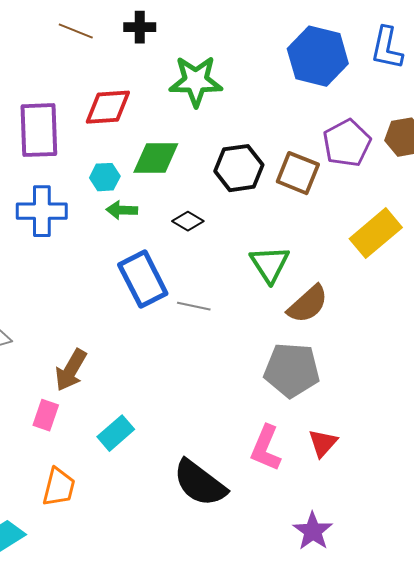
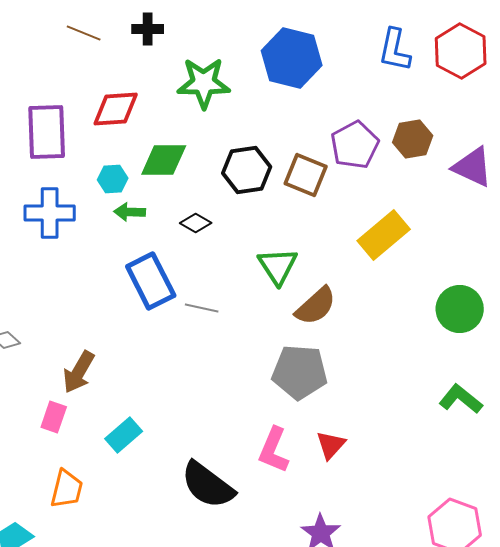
blue hexagon: (318, 56) -> (292, 58), moved

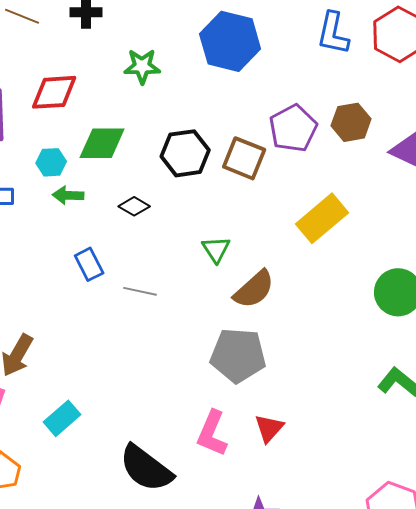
green star: (204, 83) -> (142, 66), size x0.7
green triangle: (278, 266) -> (216, 249), size x0.7
blue rectangle: (151, 281) -> (89, 264), size x0.6

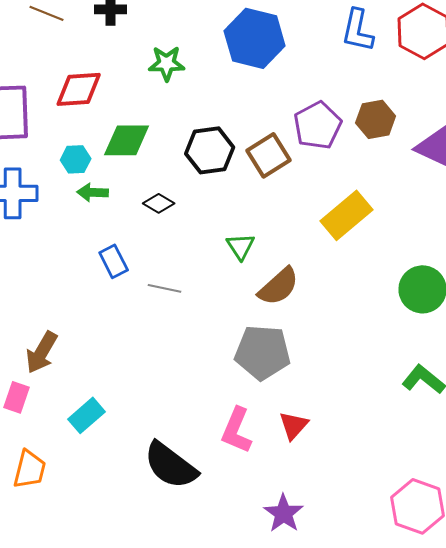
brown square: (244, 158) -> (269, 155), turned 36

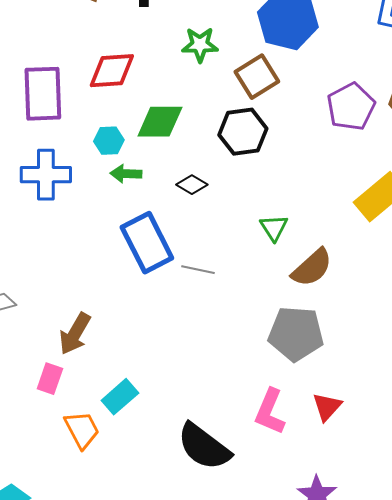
brown square: (269, 155) -> (257, 77), moved
blue rectangle: (114, 261) -> (147, 243), size x1.8
orange trapezoid: (30, 469) -> (82, 430), moved, turned -42

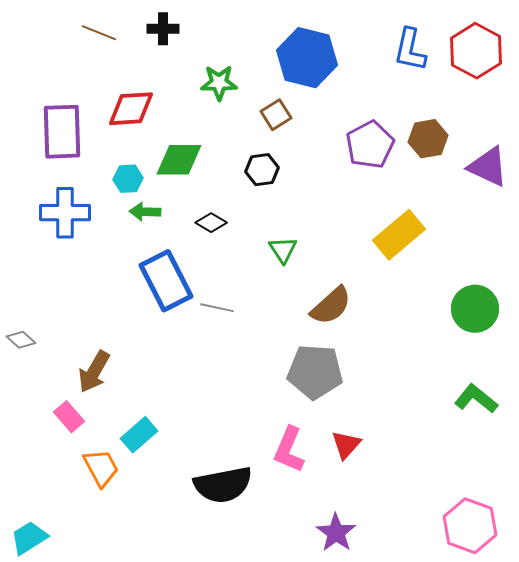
brown square: (257, 77) -> (276, 115), size x0.7
black hexagon: (243, 132) -> (262, 170), size x0.7
green triangle: (274, 228) -> (283, 250), moved
pink rectangle: (50, 379) -> (69, 417), turned -60
black semicircle: (204, 447) -> (223, 485), turned -48

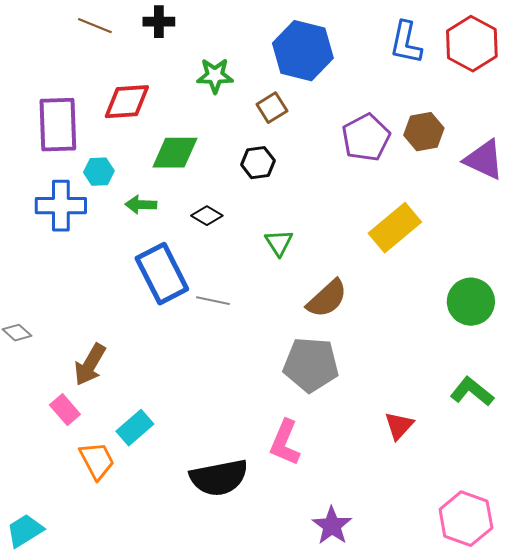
cyan hexagon: (128, 179) -> (99, 172), moved
red triangle: (346, 445) -> (399, 426), moved

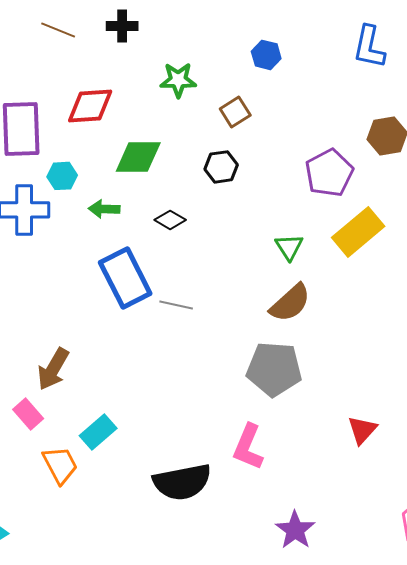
blue hexagon: (303, 51) -> (266, 55), size x0.5
purple pentagon: (366, 138) -> (329, 173), moved
green triangle: (279, 243) -> (289, 247), moved

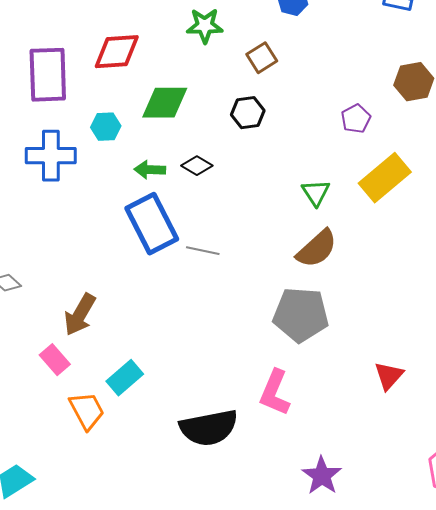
purple pentagon: (329, 173) -> (356, 119), size x0.6
cyan hexagon: (62, 176) -> (106, 127), moved
green arrow: (104, 209) -> (150, 170), moved

